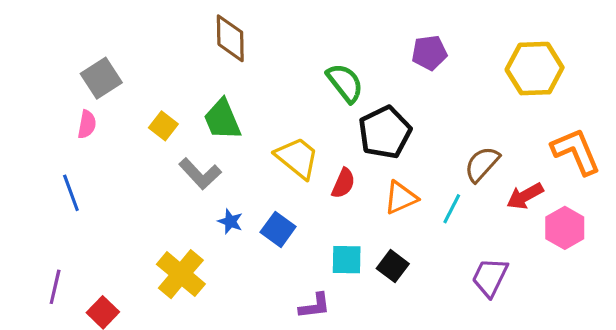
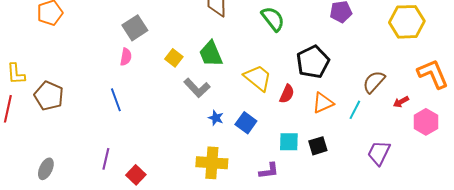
green semicircle: (345, 83) -> (273, 19), moved
red arrow: (525, 196) -> (401, 102), size x0.7
black square: (393, 266) -> (318, 146), turned 36
yellow cross: (181, 274) -> (212, 163), moved, turned -36

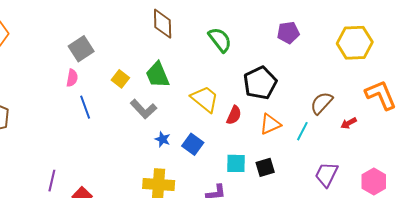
blue line: (116, 100) -> (85, 107), moved
pink hexagon: (426, 122) -> (374, 182), moved

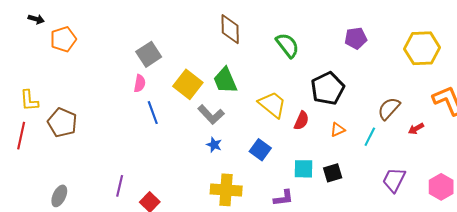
yellow square: (120, 79) -> (188, 84), size x1.6
orange triangle: (270, 124) -> (338, 130), size x0.7
blue star: (163, 139) -> (214, 145), moved

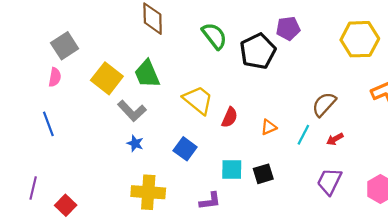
black pentagon: (328, 88) -> (258, 51), moved
blue line: (153, 113) -> (48, 124), moved
red arrow: (416, 129) -> (335, 139), moved

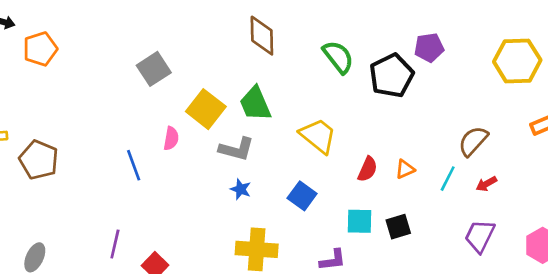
pink semicircle: (55, 77) -> (171, 138), moved
gray L-shape: (132, 111) -> (237, 149), turned -32
red semicircle: (230, 117) -> (368, 169), moved

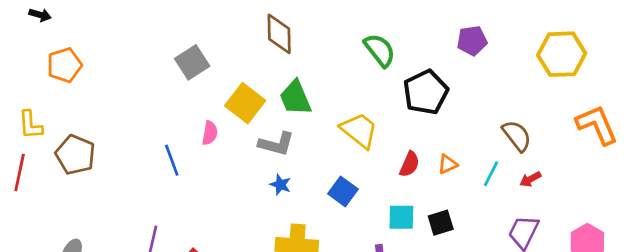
brown diamond: (262, 36) -> (279, 34), moved
orange pentagon: (40, 49) -> (64, 65), moved
black pentagon: (392, 76) -> (426, 92), moved
brown semicircle: (473, 141) -> (517, 136), turned 100

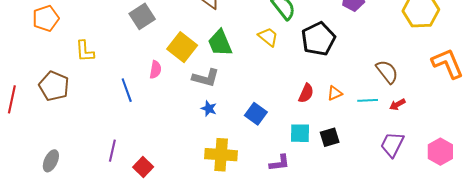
yellow L-shape: (30, 125) -> (85, 51), moved
yellow trapezoid: (359, 130) -> (268, 37), moved, size x0.7
cyan line: (491, 174) -> (368, 100), turned 60

